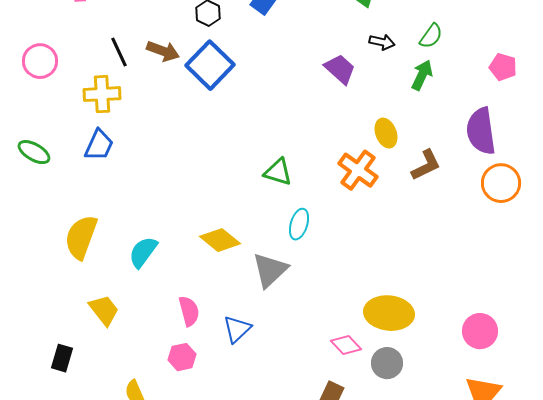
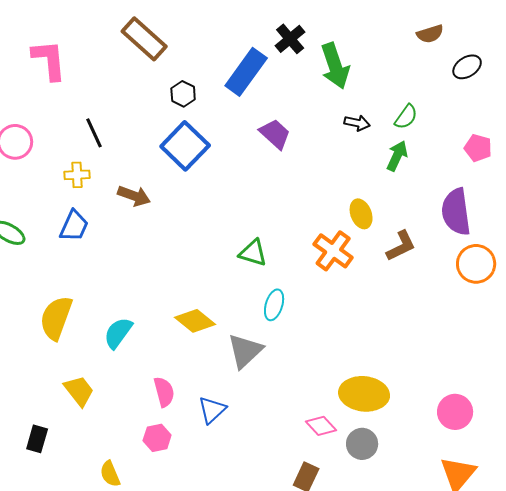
brown arrow: (163, 51) -> (134, 196), moved
purple trapezoid: (340, 69) -> (275, 134), moved
yellow cross: (102, 94) -> (77, 175), size x0.7

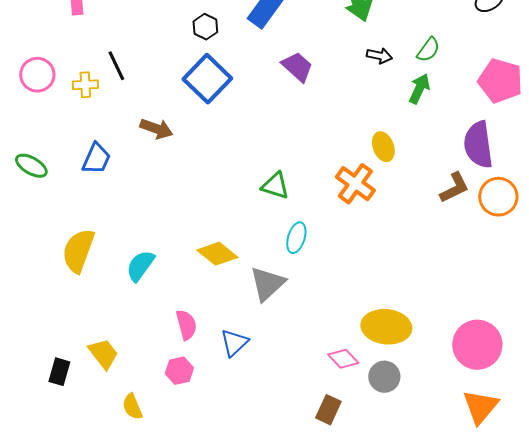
pink pentagon: (478, 148) -> (500, 81), size x1.6
yellow cross: (77, 175) -> (85, 85), moved
brown L-shape: (401, 246) -> (454, 188), moved
yellow trapezoid: (79, 391) -> (103, 354), moved
pink circle: (455, 412) -> (477, 345), size x1.4

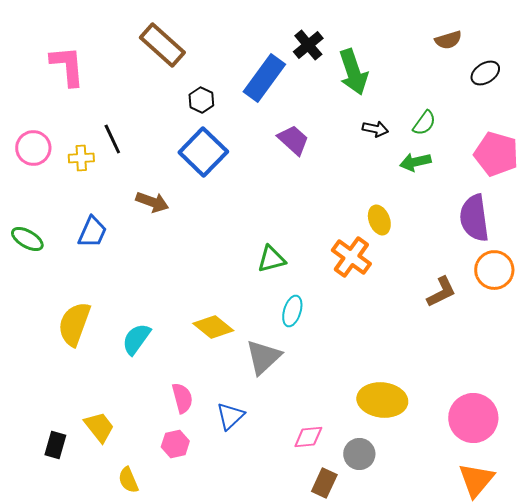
green arrow: (419, 89) -> (415, 162), turned -128
green triangle: (275, 186) -> (271, 259), turned -32
brown L-shape: (454, 188) -> (441, 292), moved
pink diamond: (343, 359) -> (308, 437), moved, turned -52
gray circle: (384, 377) -> (359, 454), moved

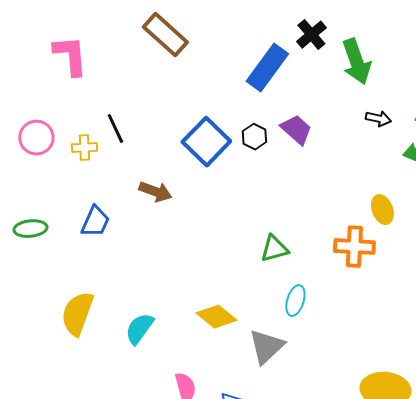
black hexagon: (201, 100) -> (254, 137), moved
green ellipse: (27, 239) -> (30, 229), turned -36
orange cross: (351, 257) -> (354, 247), turned -33

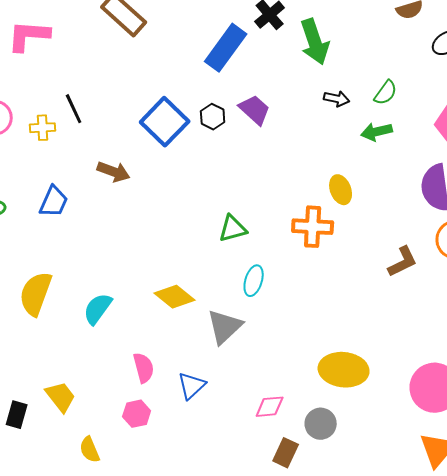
pink L-shape: (70, 56) -> (29, 36), turned -81

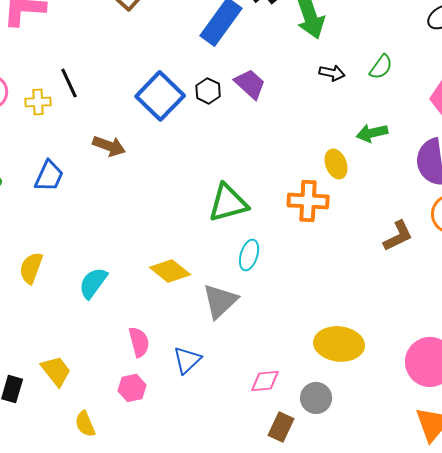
green arrow: (377, 132) -> (372, 133), moved
green triangle: (233, 229) -> (228, 203), size x1.4
yellow semicircle: (36, 294) -> (31, 268), size x0.7

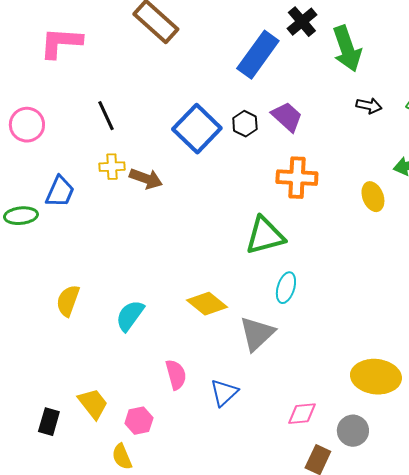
yellow cross: (38, 102) -> (112, 167), moved
blue trapezoid: (49, 176) -> (60, 192), moved
orange cross: (308, 201) -> (297, 178), moved
pink hexagon: (132, 388) -> (139, 421), moved

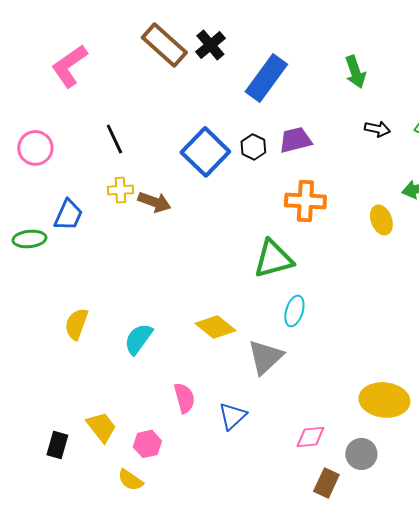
black cross: (302, 22) -> (210, 45), moved
pink L-shape: (61, 43) -> (69, 66), turned -39
green arrow: (347, 49) -> (355, 72), size x0.7
purple trapezoid: (287, 117) -> (295, 140), turned -56
yellow semicircle: (122, 457) -> (130, 480), turned -32

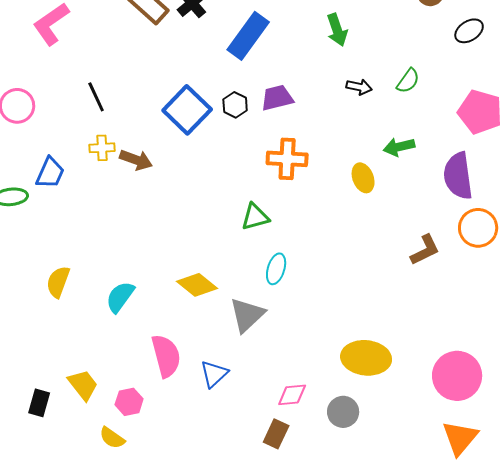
green triangle: (273, 259) -> (255, 217), size x0.7
pink semicircle: (184, 398) -> (166, 356), size x1.4
brown rectangle: (326, 483) -> (276, 434), moved

